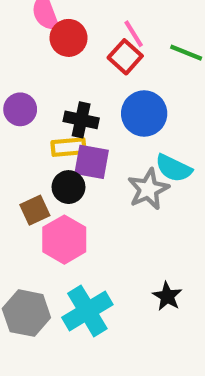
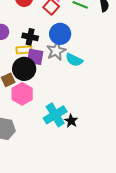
black circle: (68, 187) -> (24, 69), size x1.5
gray star: (148, 189) -> (56, 51), moved
cyan cross: (87, 311) -> (55, 115), moved

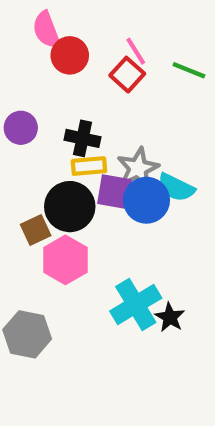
blue circle: (60, 34) -> (146, 200), moved
yellow rectangle: (24, 50) -> (89, 166), moved
purple square: (35, 57) -> (114, 192), moved

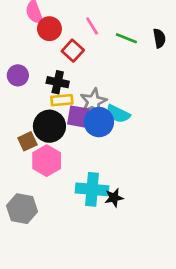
red square: (127, 75) -> (73, 51), moved
cyan cross: (136, 305) -> (92, 189), turned 36
black star: (170, 317) -> (114, 198), turned 30

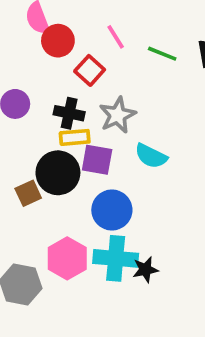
gray star: (93, 101) -> (118, 115), moved
blue circle: (99, 122) -> (112, 210), moved
pink hexagon: (47, 161) -> (67, 258), moved

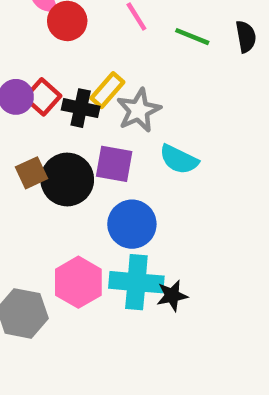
red square: (90, 70) -> (43, 97), moved
yellow rectangle: (75, 137) -> (107, 90), moved, turned -44
brown square: (28, 193) -> (31, 173), moved

